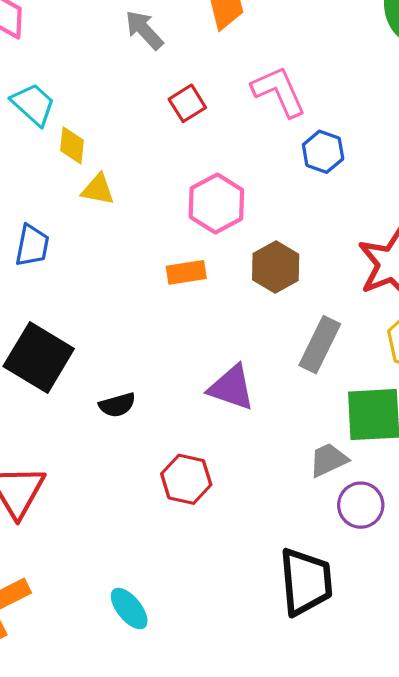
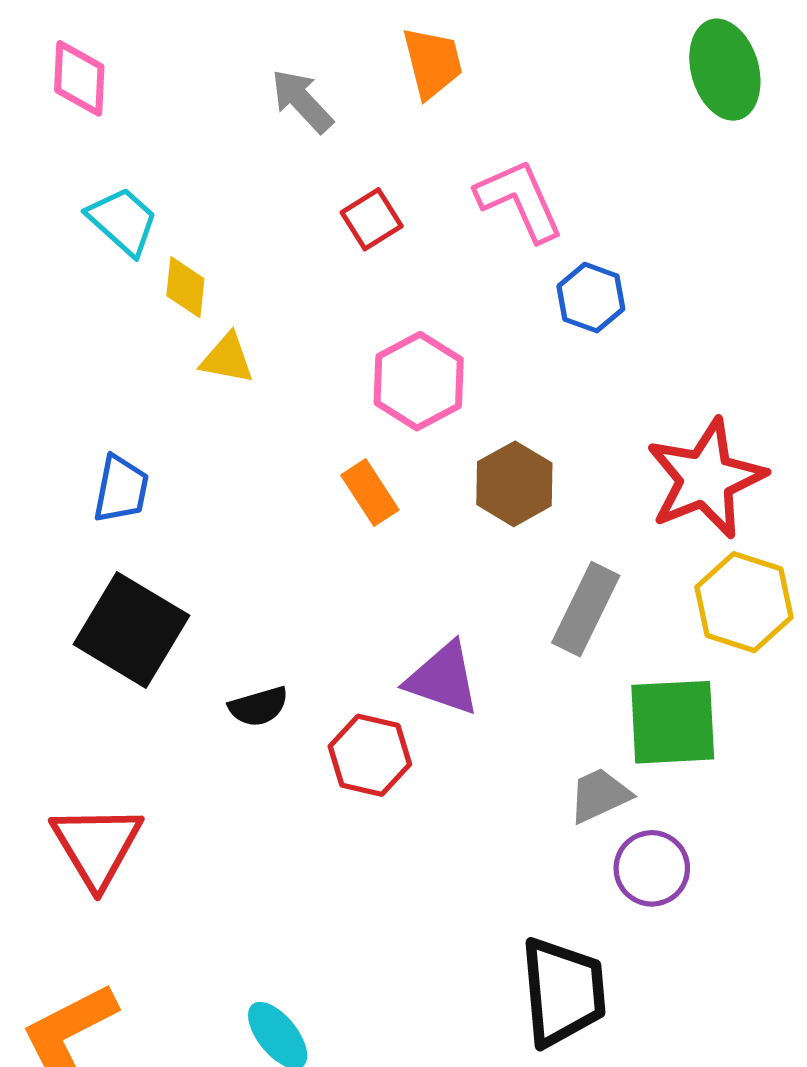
blue trapezoid: (32, 245) -> (121, 489), moved
orange rectangle: (186, 272) -> (370, 492), turned 66
red hexagon: (186, 479) -> (370, 755), moved

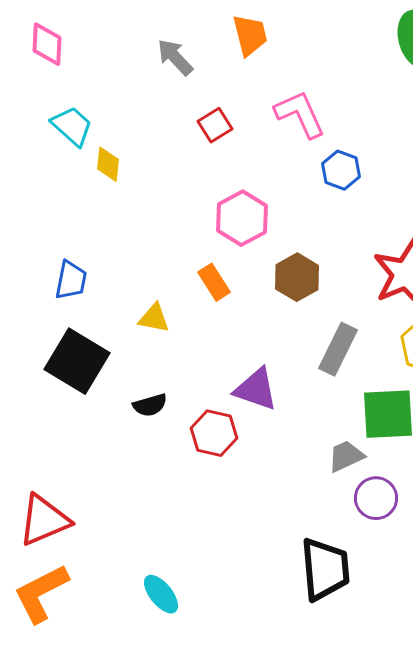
yellow triangle: (227, 358) -> (154, 318), moved
red triangle: (97, 846) -> (44, 520), moved, turned 38

